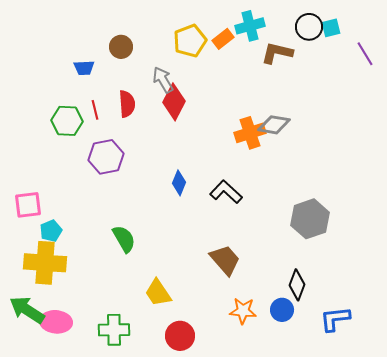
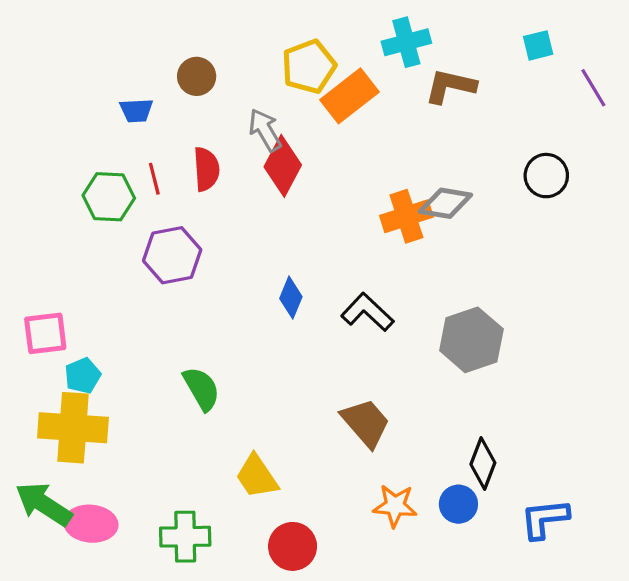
black circle: (309, 27) -> (546, 176), moved
orange rectangle: (223, 39) -> (349, 96), moved, size x1.6
gray hexagon: (310, 219) -> (471, 340), moved

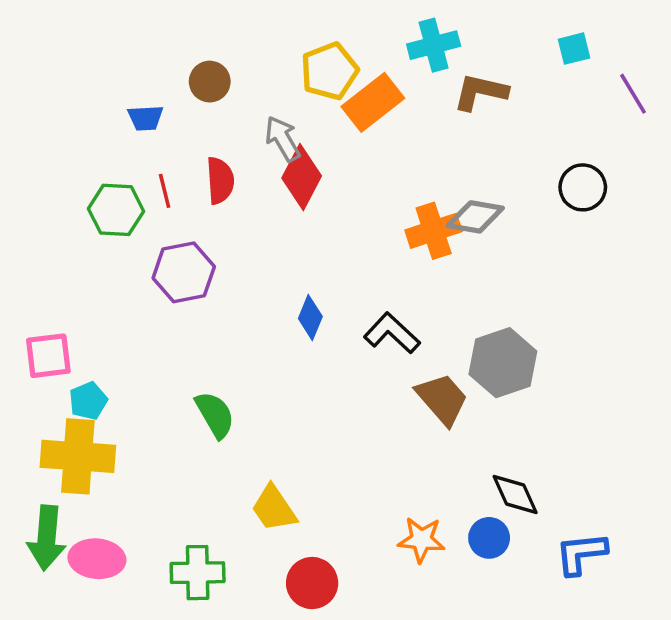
brown trapezoid: (366, 423) -> (442, 399), moved
black diamond: (483, 463) -> (515, 495), turned -45
green arrow: (44, 504) -> (47, 538), turned -118

